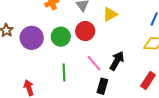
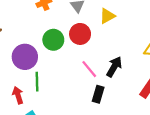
purple circle: (32, 38) -> (25, 57), moved
green line: (64, 73) -> (37, 82), moved

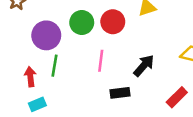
pink line: (89, 69) -> (101, 61), moved, turned 36
black rectangle: (98, 94) -> (120, 93), turned 56

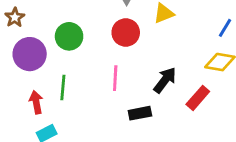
green circle: (82, 22) -> (69, 36), moved
purple circle: (46, 35) -> (30, 54), moved
red rectangle: (177, 97) -> (198, 98), moved

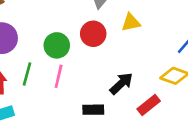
green circle: (69, 36) -> (57, 45), moved
pink line: (115, 78) -> (59, 76), moved

